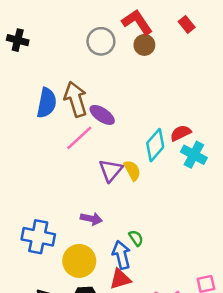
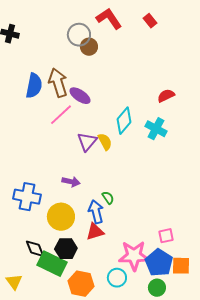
brown circle: (144, 45) -> (89, 47), moved
red semicircle: (181, 133) -> (166, 96), moved

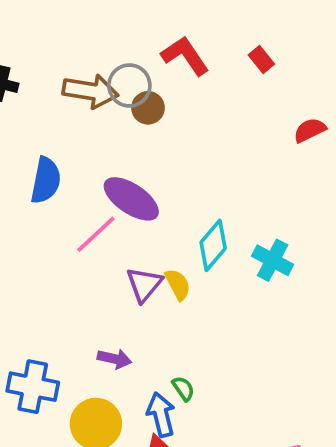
brown arrow: (58, 83) -> (90, 91), moved, turned 116
purple ellipse: (80, 96) -> (131, 199), size x1.4
red semicircle: (166, 96) -> (310, 130), moved

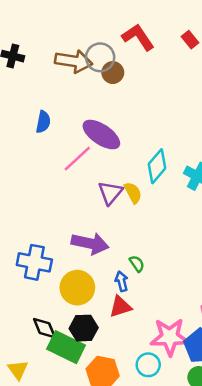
blue semicircle: (46, 180) -> (43, 122), size x0.7
purple arrow: (115, 359) -> (90, 243), size x1.6
blue arrow: (161, 415) -> (122, 281), size x0.7

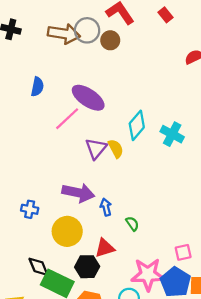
brown circle: (113, 73) -> (110, 40), moved
blue cross: (34, 262) -> (30, 209), size x0.6
green semicircle: (137, 264) -> (132, 224), moved
blue arrow: (122, 281) -> (106, 207), moved
black hexagon: (84, 328) -> (87, 267), moved

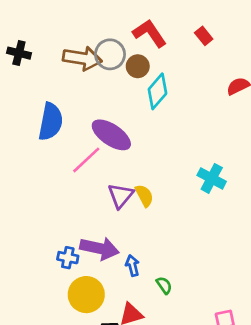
blue semicircle: (37, 87) -> (51, 122), size x1.6
cyan diamond: (137, 125) -> (158, 91), moved
blue cross: (30, 209) -> (68, 258), moved

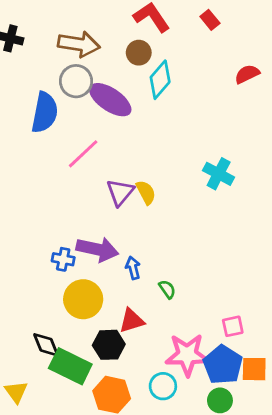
gray circle: (110, 54) -> (76, 81), moved
purple ellipse: (111, 135) -> (110, 100), moved

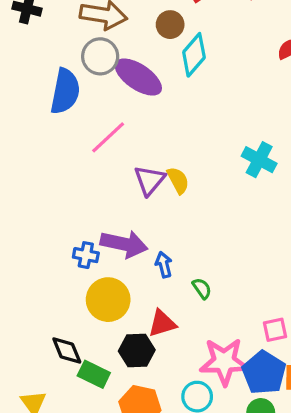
green rectangle: (70, 366) -> (94, 374), size x0.7

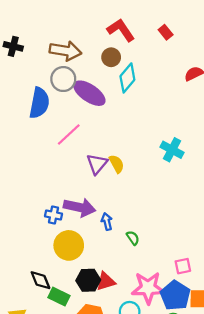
red triangle: (162, 323) -> (106, 281), moved

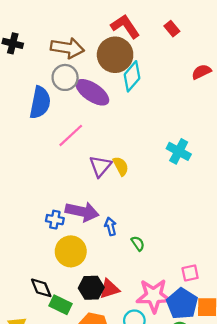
brown circle: (111, 57) -> (115, 55), size x1.8

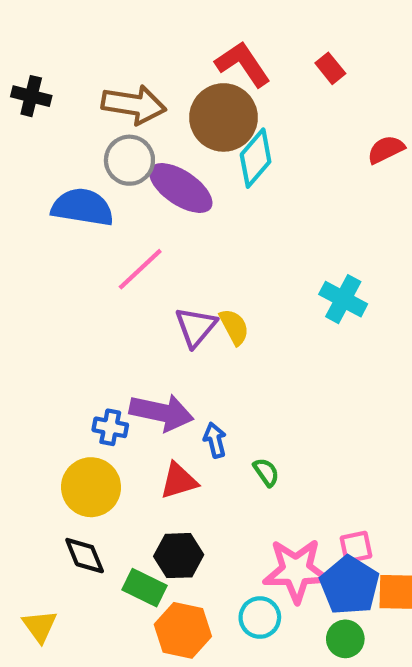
blue semicircle: (40, 102) -> (82, 207), turned -92
yellow circle: (71, 251) -> (91, 487), moved
pink square: (190, 273) -> (356, 547), moved
red triangle: (109, 289) -> (179, 481), moved
green rectangle: (60, 305) -> (144, 588), moved

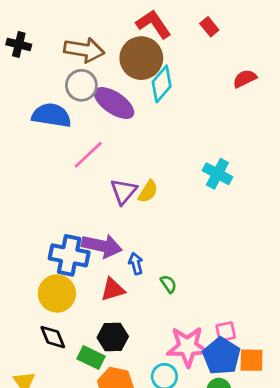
yellow semicircle: (234, 327) -> (148, 191), turned 60
blue cross: (110, 427) -> (69, 255), size x1.8

